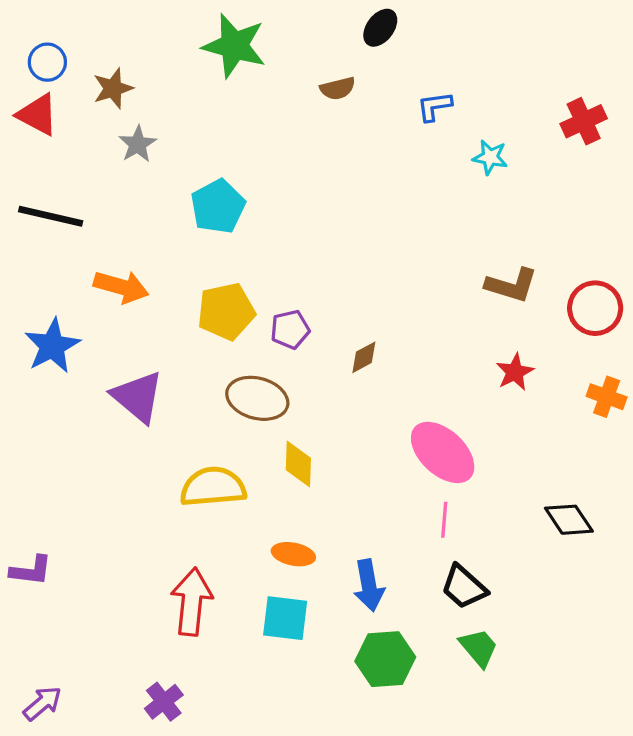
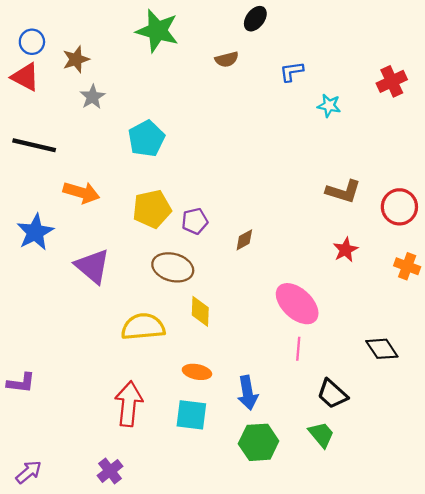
black trapezoid: (464, 587) -> (332, 394), moved

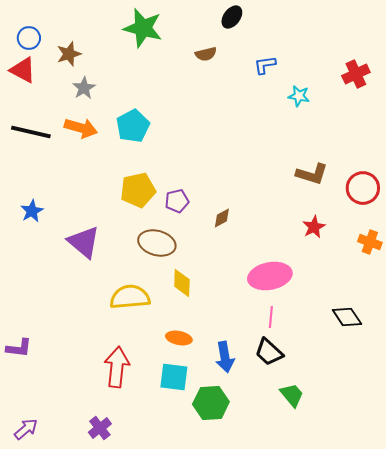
orange arrow: (81, 193) -> (81, 128), moved
blue star: (35, 232) -> (32, 211), size x0.7
pink ellipse: (297, 304) -> (270, 276), turned -54
black trapezoid: (332, 394) -> (269, 352), moved
green hexagon: (259, 442) -> (211, 403), moved

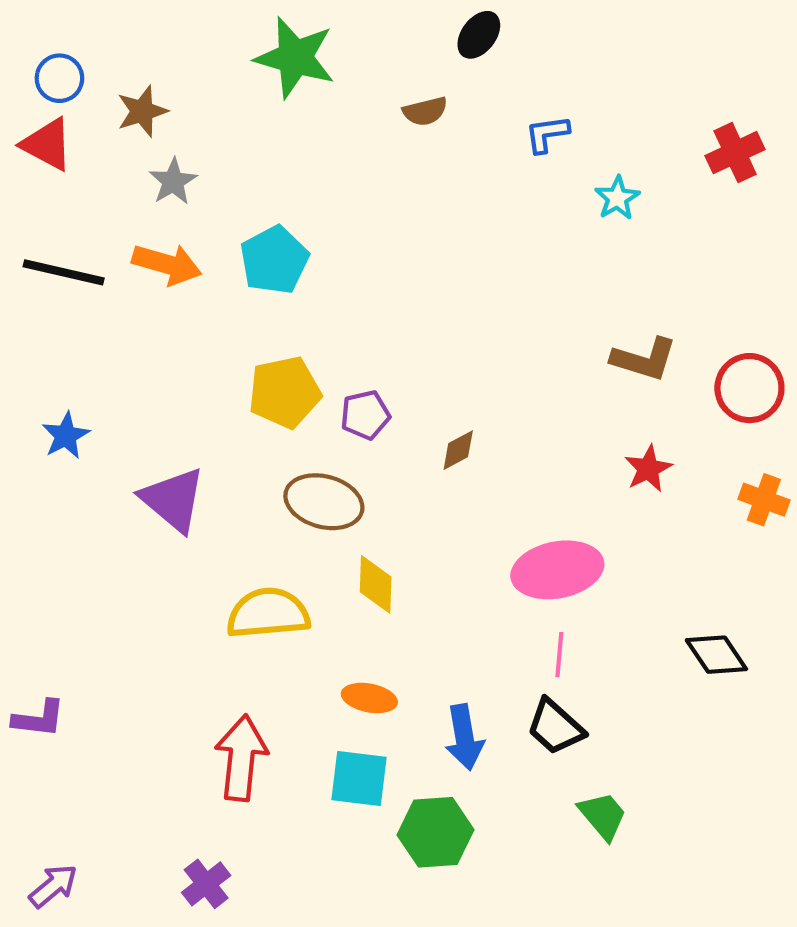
cyan star: (299, 96) -> (617, 198), turned 30

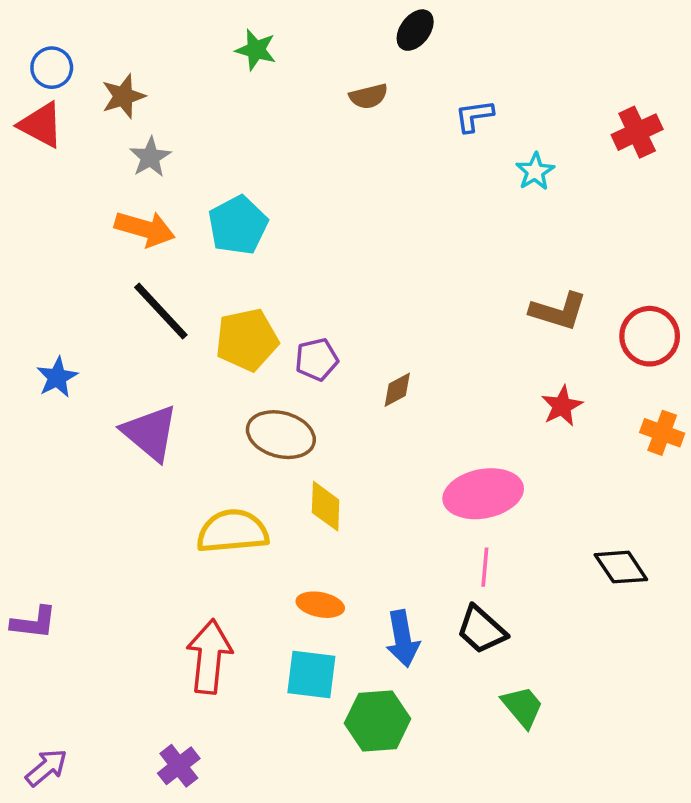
green star: (295, 58) -> (256, 50), size x0.6
black line: (64, 272) -> (161, 311), moved, turned 34

